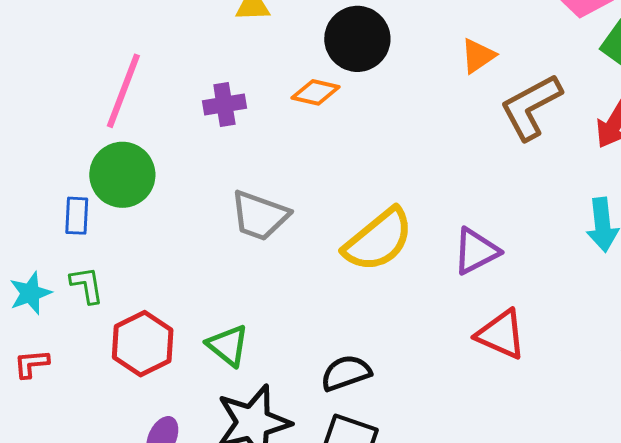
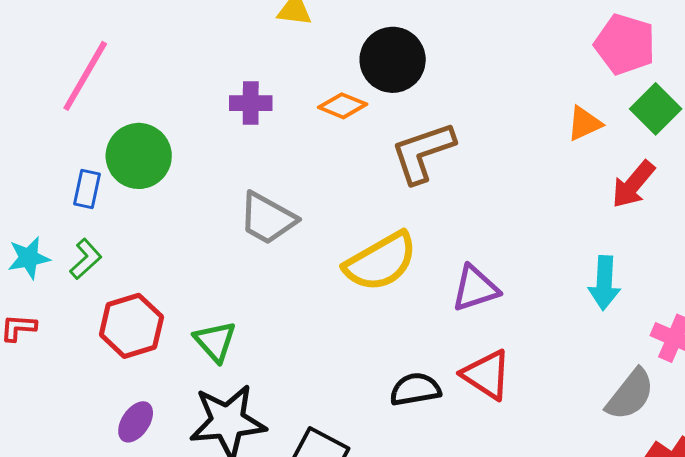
orange triangle: (478, 56) -> (584, 123), moved
pink line: (123, 91) -> (85, 76), moved
brown L-shape: (531, 107) -> (423, 152), moved
green L-shape: (87, 285) -> (86, 259), turned 48
black semicircle: (346, 373) -> (415, 389), moved

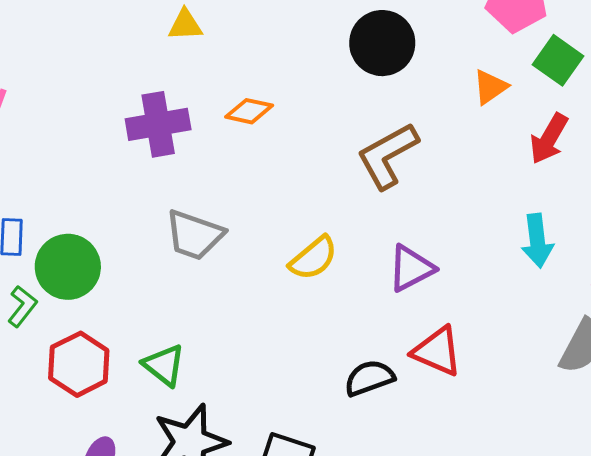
black circle: (393, 60) -> (382, 43), moved
purple cross: (251, 103) -> (158, 124), size x1.5
brown L-shape: (423, 152) -> (388, 156), moved
green circle: (139, 156) -> (68, 267), moved
yellow semicircle: (381, 262) -> (313, 258), size x0.7

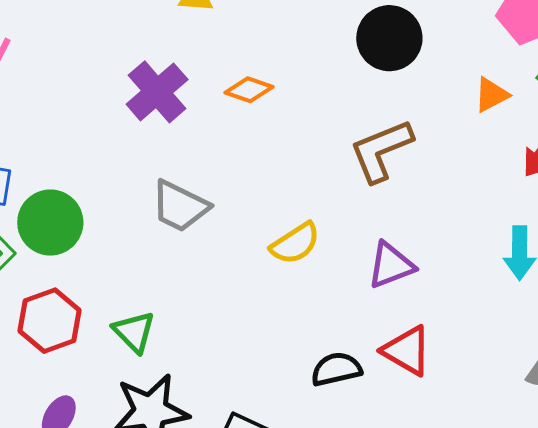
purple cross: (158, 124) -> (157, 92), turned -38

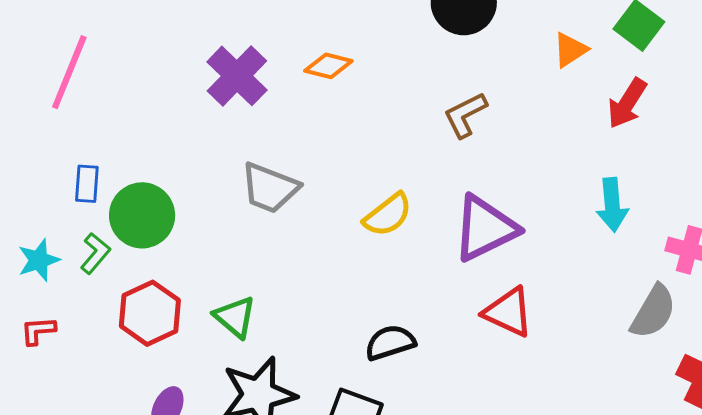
brown L-shape: (381, 151) -> (465, 115), size x0.7
purple triangle: (391, 265) -> (485, 228), size x1.4
black semicircle: (336, 369) -> (390, 343), moved

